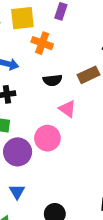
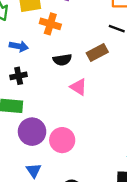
pink circle: (47, 138) -> (62, 140), moved

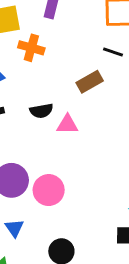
black semicircle: (62, 60) -> (41, 111), moved
pink triangle: (78, 87) -> (67, 124), turned -30

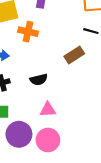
pink triangle: (67, 124) -> (48, 110), moved

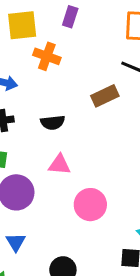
pink circle: (48, 140) -> (90, 205), moved

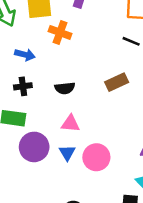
brown rectangle: (105, 96) -> (117, 82), moved
blue triangle: (16, 242) -> (67, 153), moved

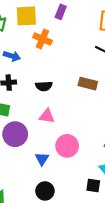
brown rectangle: (117, 82) -> (88, 84), turned 36
blue triangle: (67, 153) -> (42, 159), moved

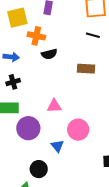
black semicircle: (44, 86) -> (49, 54), moved
black circle: (45, 191) -> (39, 169), moved

